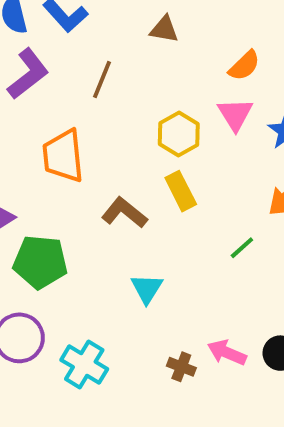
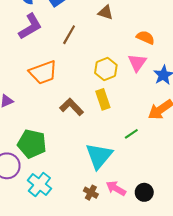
orange semicircle: (244, 66) -> (145, 37), turned -120
orange trapezoid: (63, 156) -> (43, 72), turned -112
green pentagon: (40, 262) -> (32, 144), moved
cyan triangle: (147, 289) -> (99, 156), moved, size x1.6

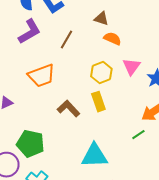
orange semicircle: (145, 37) -> (112, 39), moved
green line: (131, 134) -> (138, 135), moved
cyan triangle: (99, 156) -> (94, 156), turned 48

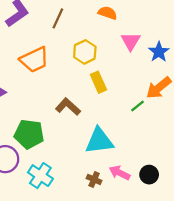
yellow hexagon: (101, 73) -> (85, 52), moved
brown L-shape: (68, 109) -> (68, 107), moved
green line: (138, 135) -> (138, 106), moved

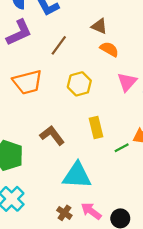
yellow rectangle: (98, 82) -> (96, 128), moved

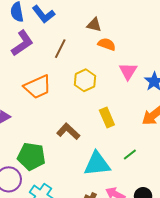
green line: (122, 148) -> (130, 154), moved

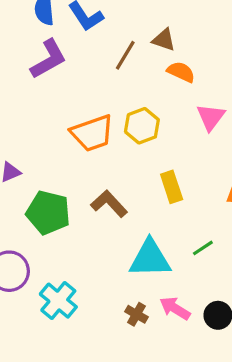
brown line: (60, 49) -> (125, 55), moved
orange trapezoid: (38, 87) -> (92, 133), moved
green pentagon: (31, 156) -> (48, 213), moved

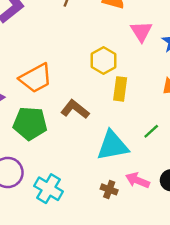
yellow hexagon: (142, 126) -> (104, 60), moved
orange trapezoid: (92, 133) -> (36, 78), moved
yellow rectangle: (172, 187) -> (120, 89), turned 35

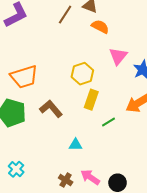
green line: (151, 131) -> (108, 122), moved
cyan triangle: (113, 146) -> (76, 145), size x0.5
cyan cross: (48, 189) -> (16, 169), size x0.7

